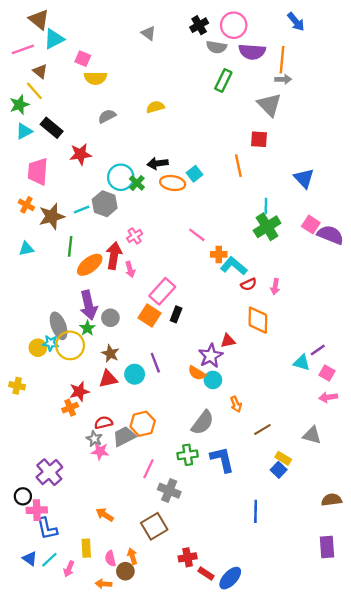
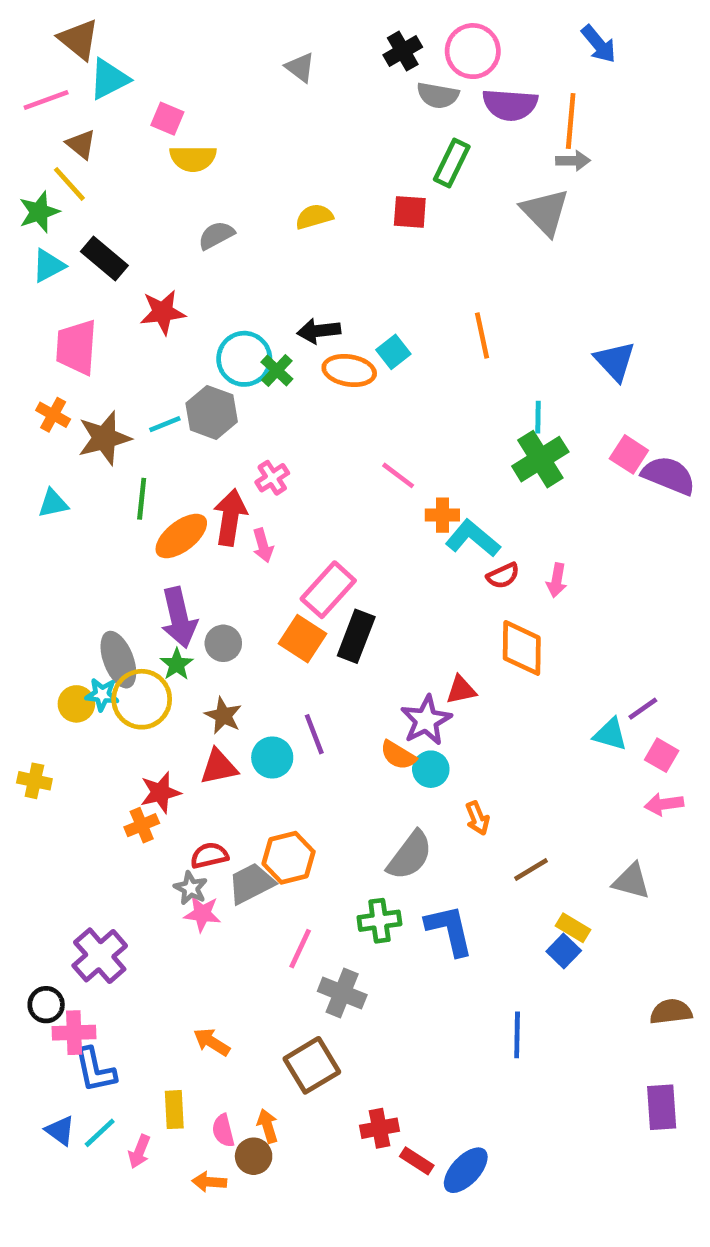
red square: (259, 139) -> (410, 212), moved
black rectangle: (176, 314) -> (356, 636), size x1.5

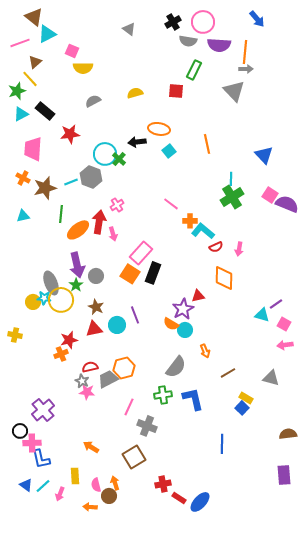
brown triangle: (81, 144) -> (35, 62), turned 40
orange ellipse: (349, 370) -> (159, 129), moved

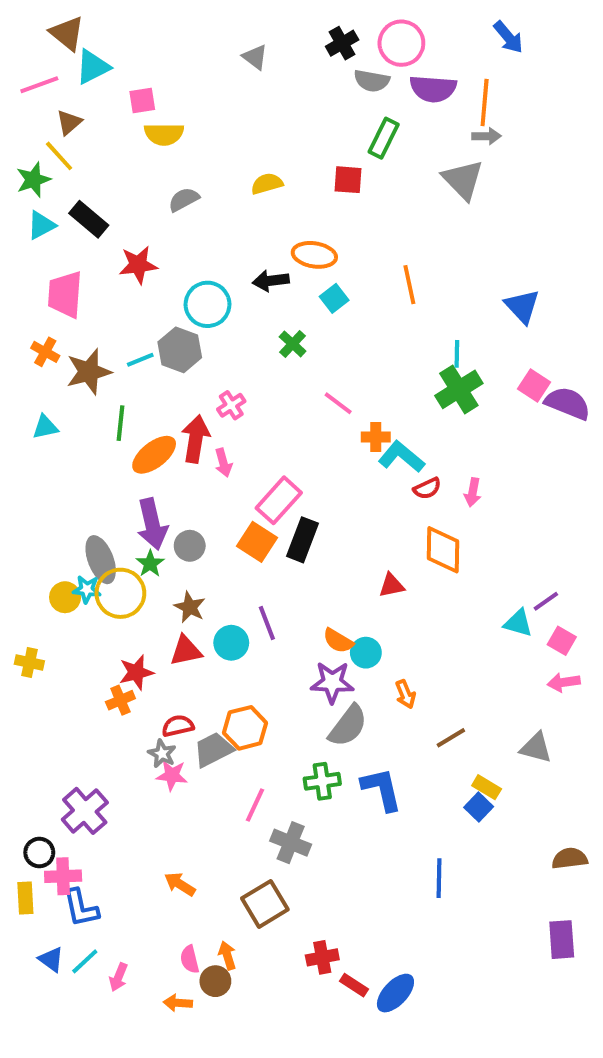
pink square: (72, 51) -> (142, 101), turned -32
green cross: (119, 159) -> (293, 344), moved
purple star: (183, 309) -> (332, 682), moved, turned 30
yellow rectangle: (75, 476) -> (25, 898), moved

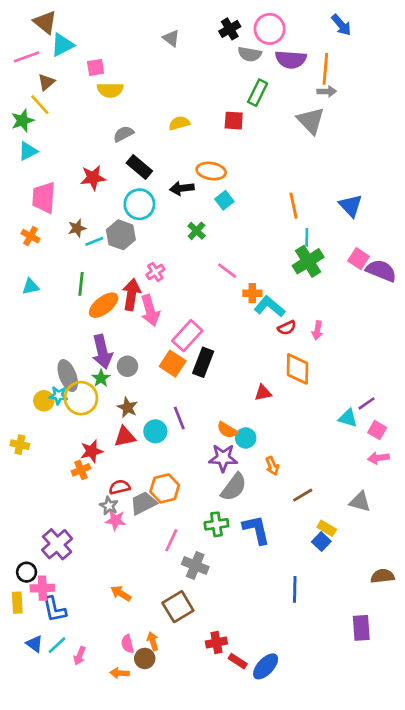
black rectangle: (89, 219) -> (139, 167), moved
orange line: (409, 285) -> (293, 206), moved
brown star: (89, 372) -> (77, 228), moved, size x0.6
pink arrow: (223, 463) -> (150, 310), size x1.6
purple rectangle: (562, 940) -> (361, 628), moved

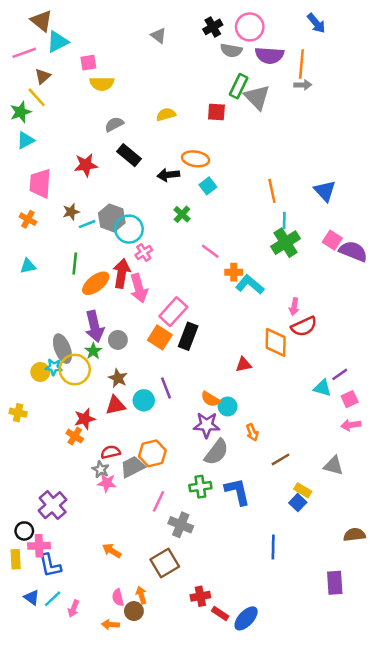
gray triangle: (311, 121) -> (257, 97), moved
cyan circle: (139, 204) -> (129, 229), moved
red semicircle: (287, 328) -> (304, 326), moved, size x1.5
pink square: (377, 430) -> (350, 399), turned 35
orange cross: (81, 470) -> (75, 436), turned -35

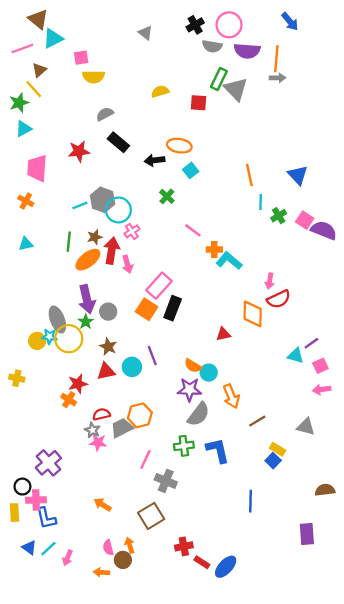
yellow semicircle: (166, 114) -> (160, 91), moved
brown star: (71, 212) -> (95, 237), moved
green cross: (285, 243) -> (279, 216), moved, size x0.6
pink arrow: (139, 288) -> (127, 264), size x0.7
orange arrow: (252, 432) -> (231, 396), size x1.5

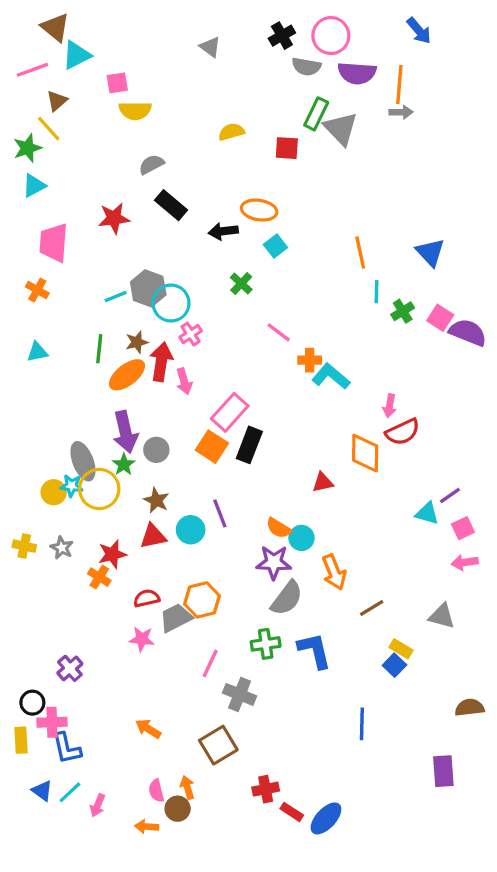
gray star: (92, 430) -> (62, 548), moved
purple cross: (48, 463) -> (70, 668), size x0.7

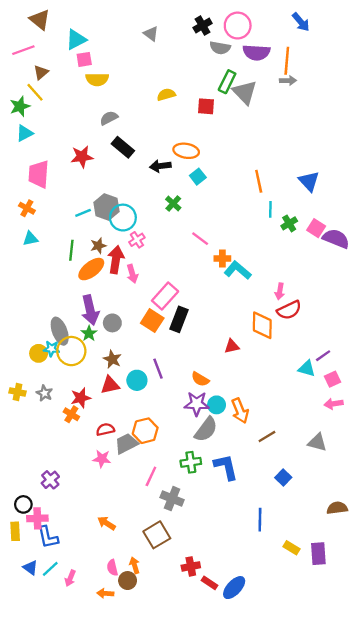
cyan triangle: (76, 55) -> (76, 40), moved
cyan triangle: (37, 352) -> (30, 239), moved
cyan circle: (302, 538) -> (217, 405), moved
yellow rectangle: (401, 649) -> (291, 548), moved

